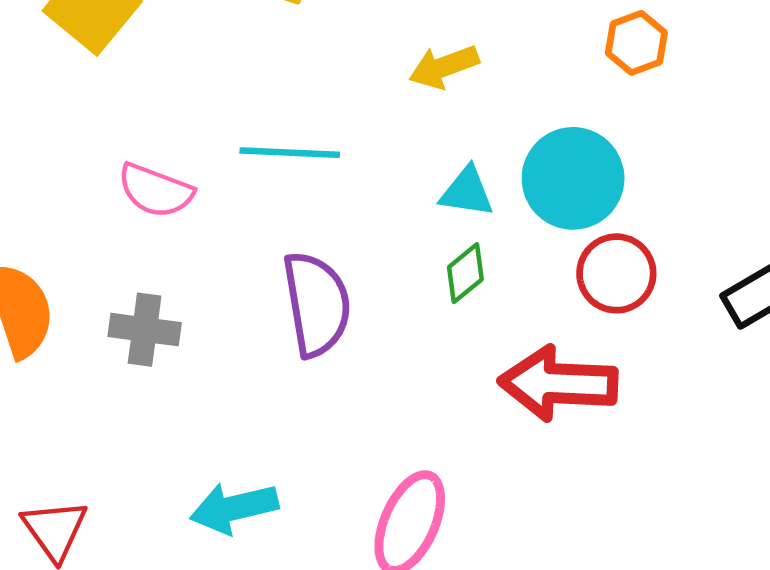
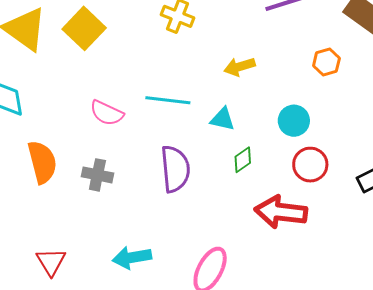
cyan circle: (573, 178) -> (294, 121), size x0.7
cyan triangle: (467, 192) -> (223, 119), moved

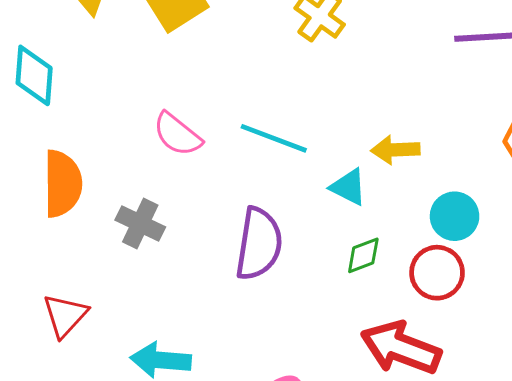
yellow arrow: (240, 67) -> (395, 150), moved
red circle: (310, 165) -> (437, 273), moved
red triangle: (51, 262) -> (65, 316), moved

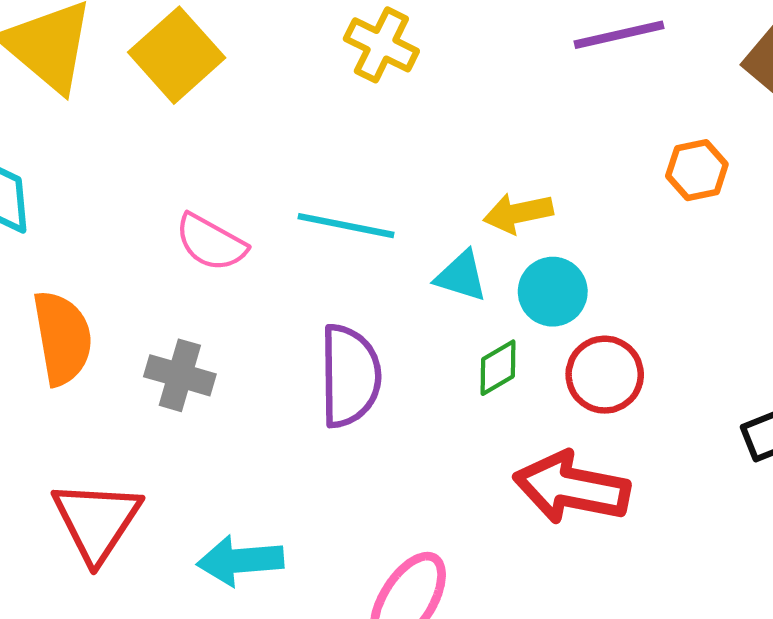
cyan circle: (455, 216) -> (553, 292), moved
red triangle: (65, 316) -> (97, 521), size x1.4

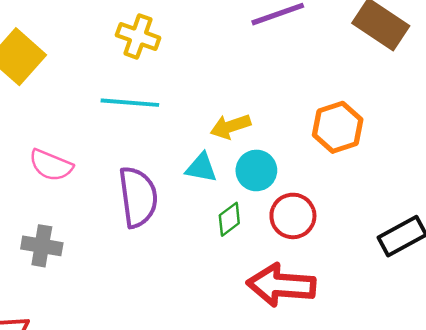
orange hexagon: (697, 170) -> (338, 127), moved, size x1.4
cyan line: (346, 226) -> (130, 103), moved
purple semicircle: (350, 376) -> (138, 197), moved

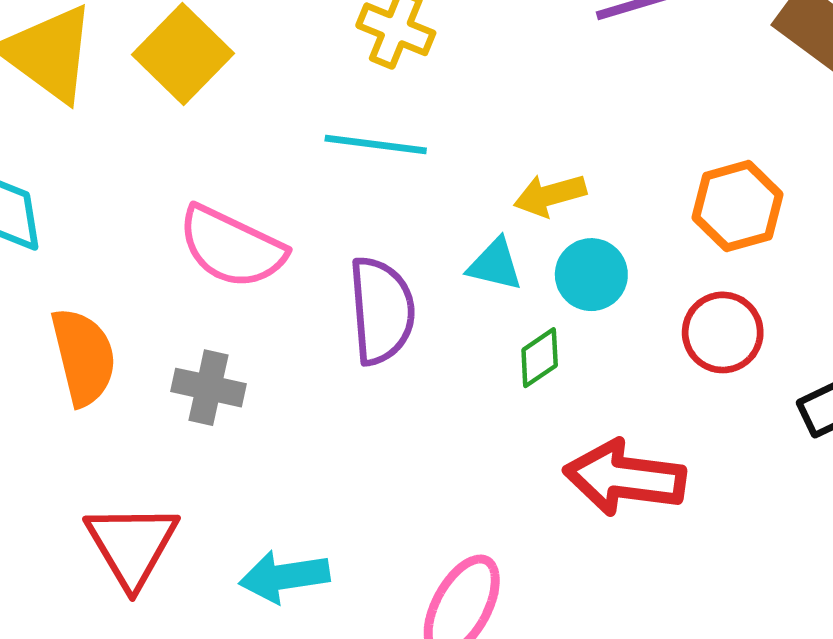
pink semicircle: (51, 165) -> (232, 247), size x1.4
red circle: (293, 216) -> (723, 332), moved

